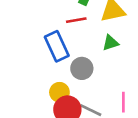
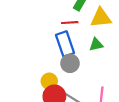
blue rectangle: (57, 46) -> (65, 44), moved

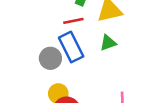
gray circle: (70, 63) -> (50, 58), moved

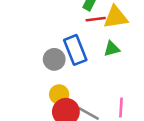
red line: (73, 21) -> (96, 19), moved

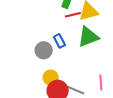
green triangle: (112, 49) -> (88, 37), size x1.6
blue rectangle: (75, 50) -> (59, 41), size x0.6

